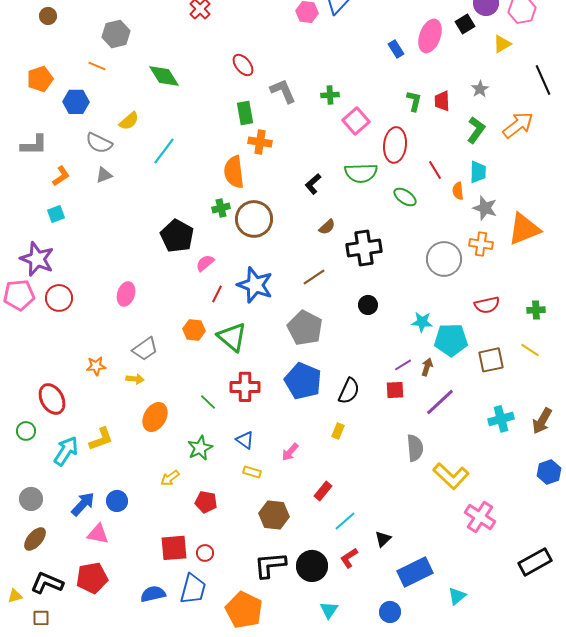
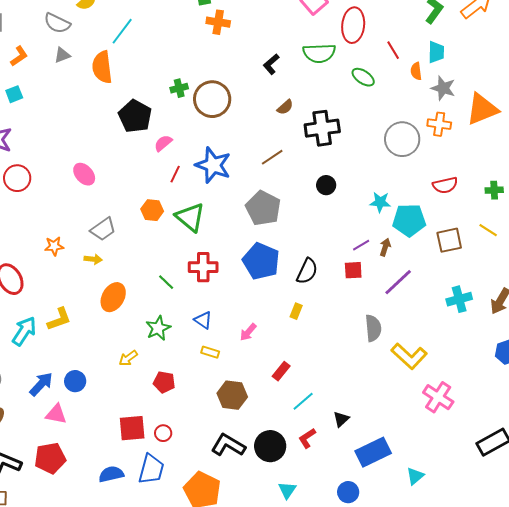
orange semicircle: (234, 172) -> (102, 67), moved
pink ellipse: (126, 294) -> (84, 174), turned -60
black L-shape: (270, 565) -> (228, 445), turned 36

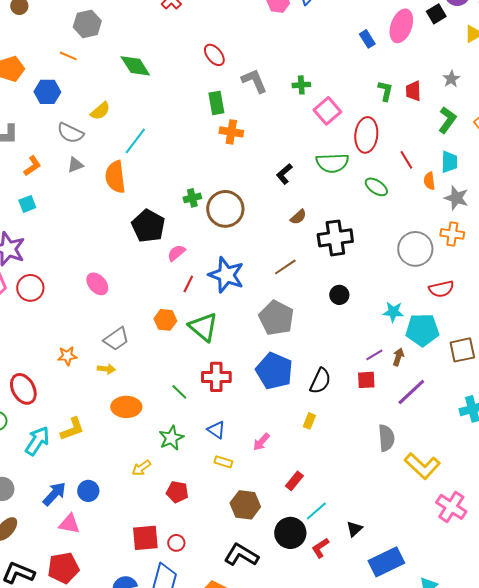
red semicircle: (445, 185) -> (441, 289), moved
orange ellipse: (113, 297) -> (126, 407), turned 60
black circle: (270, 446) -> (290, 533), moved

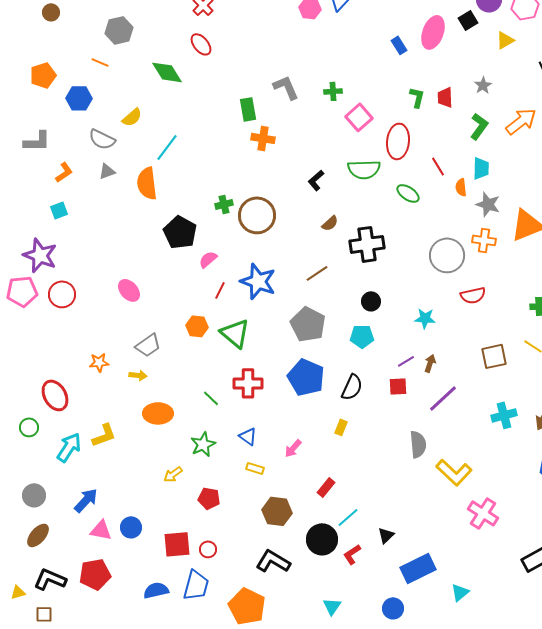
red ellipse: (214, 55) -> (201, 44), moved
cyan pentagon: (422, 330) -> (362, 336), moved, size x0.7
blue circle: (88, 491) -> (131, 527), moved

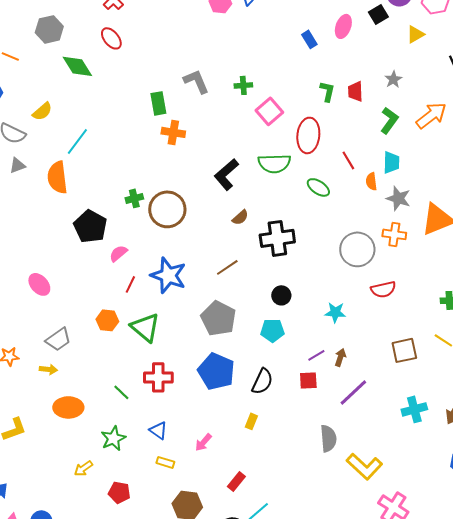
gray hexagon: (119, 30) -> (49, 29), moved
pink ellipse: (433, 32) -> (343, 26), size x0.7
black L-shape: (316, 180) -> (226, 174), size x1.5

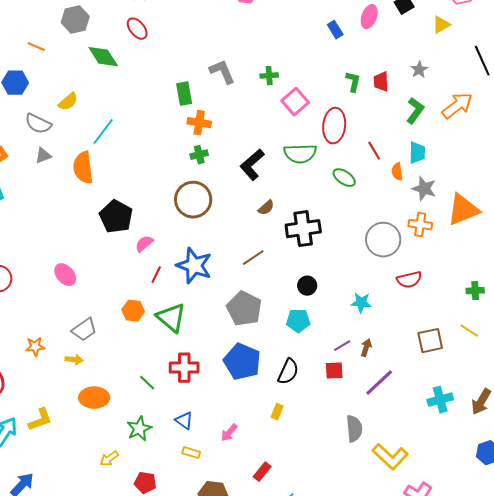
green cross: (134, 198) -> (199, 155), moved

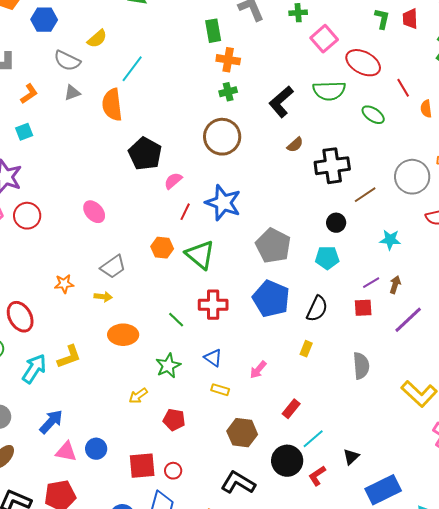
red ellipse: (334, 126) -> (363, 63), turned -68
brown line: (253, 258) -> (365, 195), moved
gray semicircle: (354, 429) -> (361, 366), moved

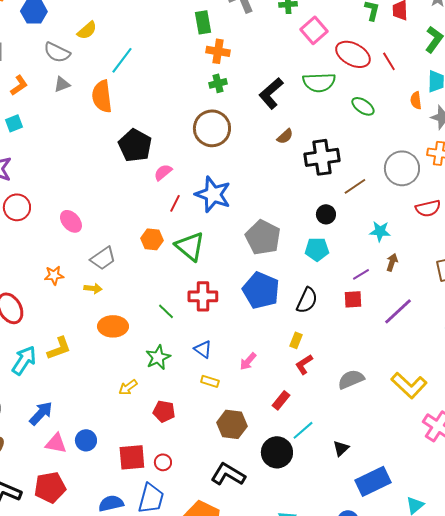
red line: (403, 88) -> (389, 61), moved
pink ellipse: (94, 212) -> (71, 221), moved
brown arrow: (395, 285) -> (392, 262), moved
gray semicircle: (361, 366) -> (351, 379), moved, turned -108
red L-shape: (317, 476) -> (304, 364), moved

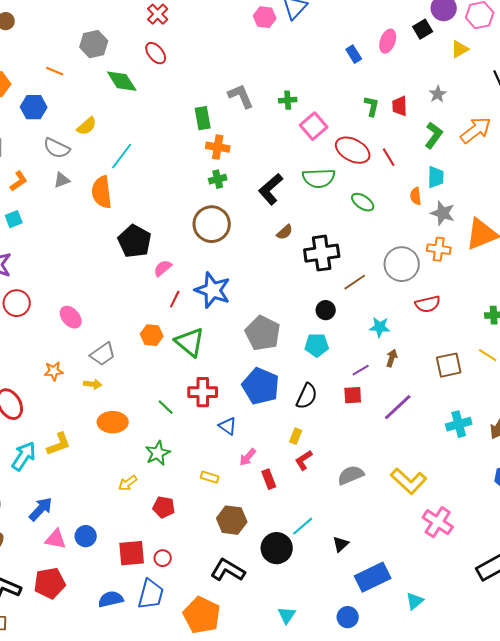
blue triangle: (203, 349) -> (228, 426), moved
red rectangle: (281, 400) -> (269, 479), moved, turned -60

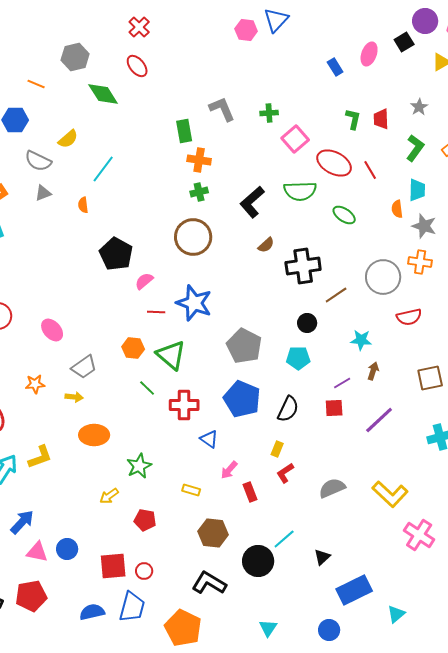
orange semicircle: (102, 192) -> (83, 205), size x0.5
red line: (175, 299) -> (156, 312), turned 66
green line: (166, 407) -> (147, 388), moved

